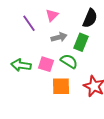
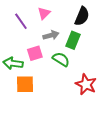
pink square: (46, 64) -> (35, 53), moved, turned -35
orange square: (61, 86) -> (25, 84), moved

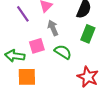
gray arrow: (51, 35) -> (53, 28), turned -98
green rectangle: (73, 40) -> (88, 34), moved

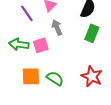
green semicircle: (63, 52) -> (55, 78), moved
green arrow: (15, 56) -> (19, 44), moved

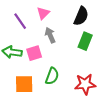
red star: (92, 76) -> (85, 84), turned -30
green semicircle: (55, 78) -> (52, 76), moved, turned 78

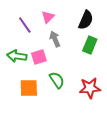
green semicircle: (52, 76) -> (57, 80), turned -54

